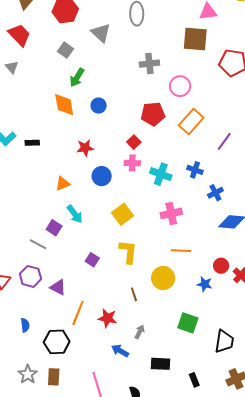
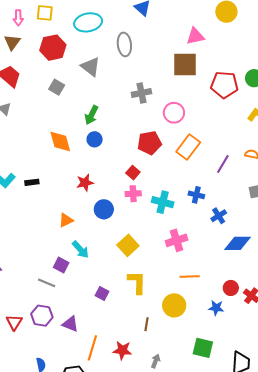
green arrow: (77, 77) -> (92, 115), moved
brown line: (134, 294) -> (147, 324), turned 32

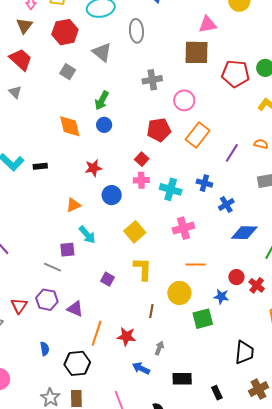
purple square: (61, 265) -> (67, 250), turned -35
green square: (203, 348) -> (203, 319), moved, turned -30

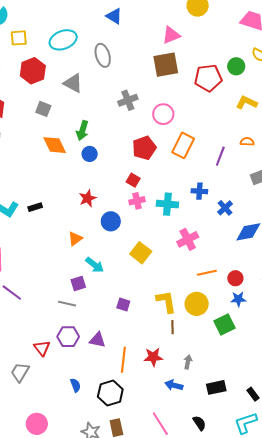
orange diamond: (70, 126) -> (55, 145), moved
yellow L-shape: (143, 269) -> (166, 302), moved
red circle: (236, 277) -> (235, 278), moved

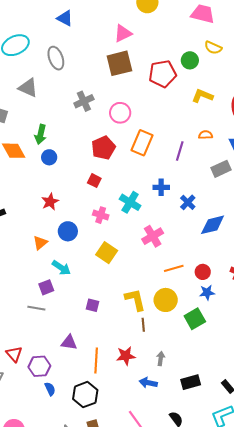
pink cross: (137, 201) -> (101, 215), moved, turned 35
cyan cross: (167, 204) -> (130, 202), turned 30
blue circle: (111, 221) -> (68, 231), moved
purple hexagon: (68, 337) -> (39, 366), moved

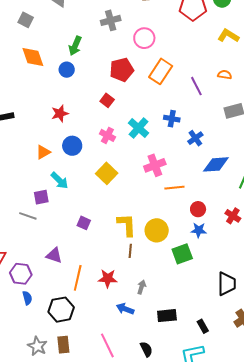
green arrow: (40, 134) -> (75, 46), moved
purple line: (180, 151) -> (196, 86), turned -54
orange line: (174, 268) -> (174, 188), moved

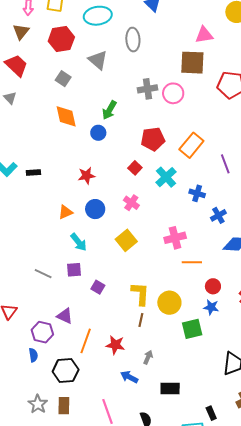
pink circle: (144, 38) -> (173, 93), moved
cyan cross: (139, 128) -> (166, 177), moved
purple square: (41, 197) -> (74, 270), moved
purple hexagon: (21, 274) -> (42, 332), moved
black rectangle: (203, 326) -> (211, 413), moved

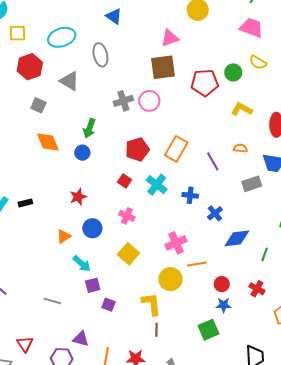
purple square: (74, 270) -> (93, 285), moved
yellow circle: (169, 303) -> (170, 279), moved

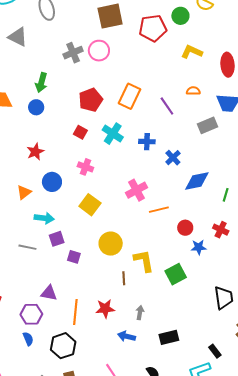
cyan arrow: (82, 264) -> (44, 218), turned -30
yellow circle: (170, 279) -> (111, 244), moved
gray line: (52, 301) -> (27, 247), moved
yellow L-shape: (151, 304) -> (144, 261), moved
blue star: (224, 305) -> (199, 247), moved

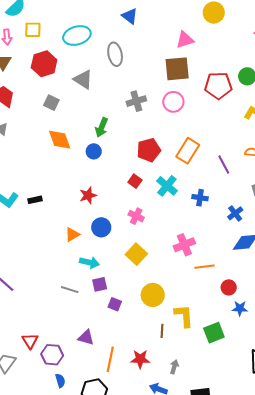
pink circle: (99, 51) -> (173, 102), moved
blue cross: (173, 158) -> (235, 213), moved
purple hexagon: (31, 314) -> (52, 355), moved

